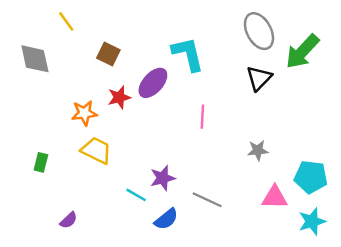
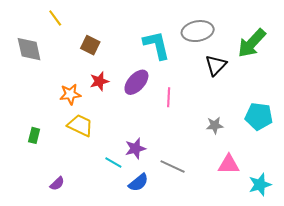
gray ellipse: (259, 31) -> (198, 31), moved, turned -72
purple ellipse: (153, 83) -> (136, 82), moved
cyan pentagon: (311, 177) -> (259, 116), moved

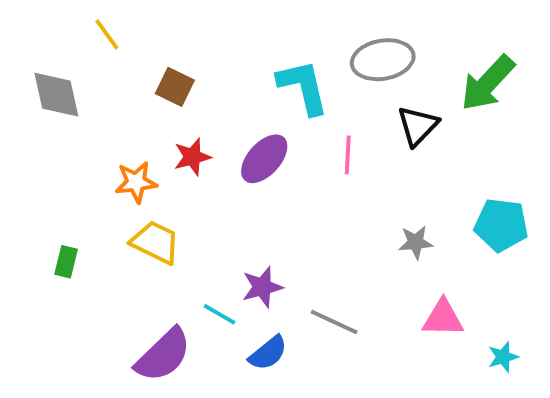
pink line: (169, 97) -> (348, 155), moved
purple semicircle: (57, 184) -> (163, 355), moved, size x2.0
cyan star: (260, 185) -> (503, 357), size x0.7

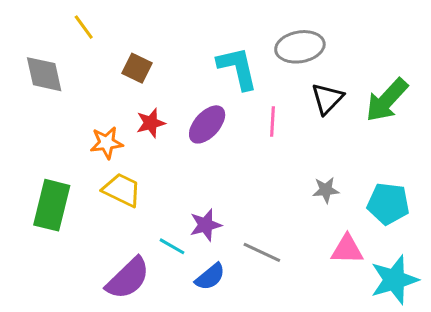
green arrow: (488, 83) -> (387, 100), moved
cyan pentagon: (501, 225) -> (388, 204), moved
green rectangle: (66, 262) -> (52, 205), size x2.0
cyan star: (503, 357) -> (394, 280), size x2.0

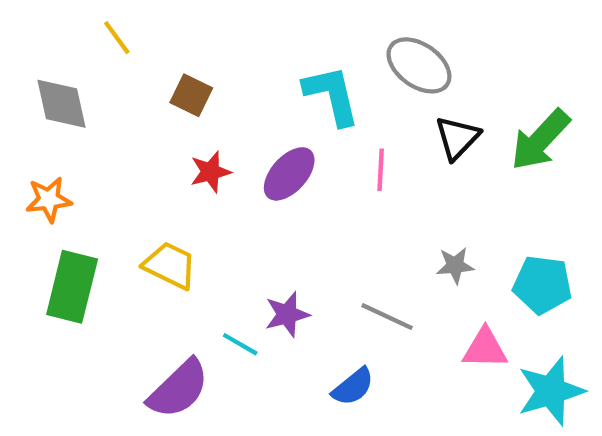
gray ellipse: (300, 47) -> (419, 65), turned 45
orange star: (107, 143) -> (49, 199), moved
gray line: (262, 252) -> (387, 317), moved
blue semicircle: (210, 277) -> (353, 387), moved

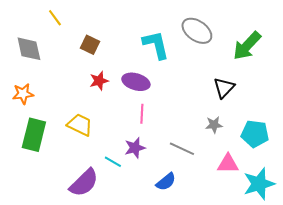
black triangle: (457, 138) -> (224, 88), moved
green arrow: (540, 140) -> (247, 46), moved
pink line: (381, 170) -> (142, 114), moved
purple ellipse: (289, 174) -> (136, 82), turned 64

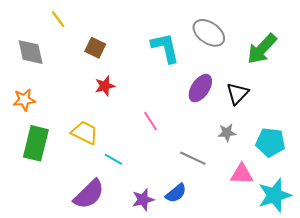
purple ellipse: (136, 82) -> (200, 88), moved, turned -72
pink line: (142, 114) -> (150, 121), turned -36
purple star: (135, 148) -> (143, 200), moved
cyan line: (113, 162) -> (113, 159), moved

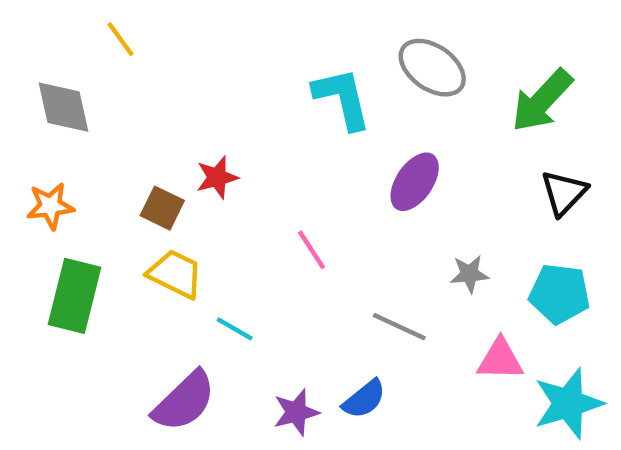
brown square: (95, 48) -> (162, 208), moved
black triangle: (237, 93) -> (564, 193), moved

